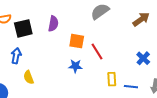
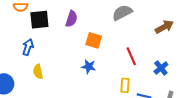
red line: (97, 51) -> (131, 56), moved

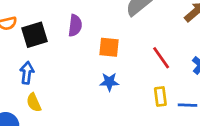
yellow semicircle: (38, 72) -> (34, 103), moved

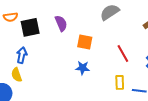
purple semicircle: (75, 25) -> (61, 23), turned -35
yellow semicircle: (34, 103) -> (16, 75), moved

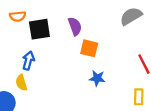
orange square: (85, 42) -> (89, 48), moved

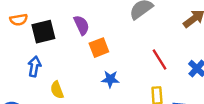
orange square: (89, 48) -> (99, 48), turned -30
yellow semicircle: (21, 83) -> (57, 90), moved

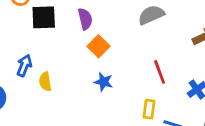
orange square: (99, 48) -> (99, 46), turned -36
blue arrow: (34, 66) -> (24, 66), moved

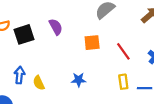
orange square: (99, 46) -> (92, 43), moved, turned -35
blue star: (104, 82) -> (79, 80), moved

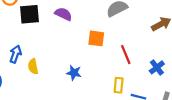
purple semicircle: (56, 27) -> (63, 14), turned -49

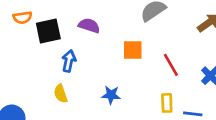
blue arrow: (15, 54) -> (69, 61), moved

